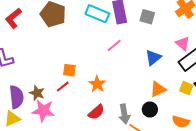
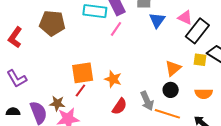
pink line: (114, 46) -> (116, 29), moved
blue triangle: (153, 58) -> (157, 20), moved
orange square: (69, 70) -> (83, 73), size x1.6

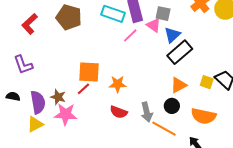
pink triangle: (185, 18) -> (154, 25), moved
black rectangle: (197, 31) -> (180, 52), moved
orange star: (113, 79) -> (118, 84), turned -30
orange semicircle: (204, 94) -> (204, 116), size x1.4
red semicircle: (120, 106) -> (119, 112), turned 66

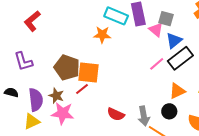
brown pentagon: (69, 17) -> (67, 68), moved
pink line: (130, 35) -> (157, 64), moved
orange star: (118, 84) -> (102, 35), moved

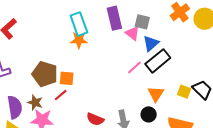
cyan rectangle: (116, 16) -> (79, 24), moved, turned 50
orange square: (89, 73) -> (67, 78), size x0.7
orange triangle: (177, 91) -> (156, 94), turned -30

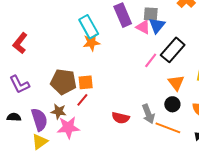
blue triangle: (151, 43) -> (157, 25), moved

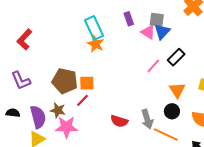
purple rectangle: (123, 15) -> (129, 19), size x0.6
orange star: (91, 43) -> (96, 44), turned 30
black rectangle: (173, 50) -> (176, 57), size x0.7

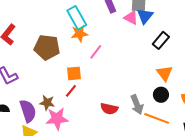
orange star: (96, 44) -> (80, 34), turned -30
pink line: (153, 66) -> (96, 52), moved
brown pentagon: (65, 81) -> (47, 47), moved

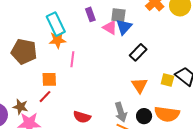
pink line: (96, 52) -> (72, 59), turned -35
black circle: (161, 95) -> (144, 116), moved
gray arrow: (137, 105) -> (121, 112), moved

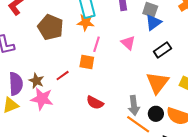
pink triangle: (110, 28) -> (128, 43), moved
orange square: (49, 79) -> (87, 62), moved
orange triangle: (140, 85) -> (158, 83), size x1.4

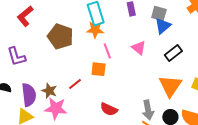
pink line: (97, 44) -> (107, 51), turned -35

